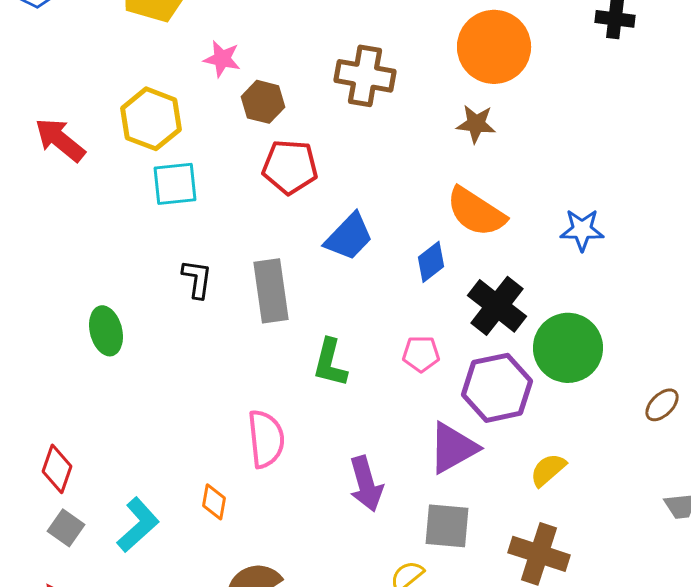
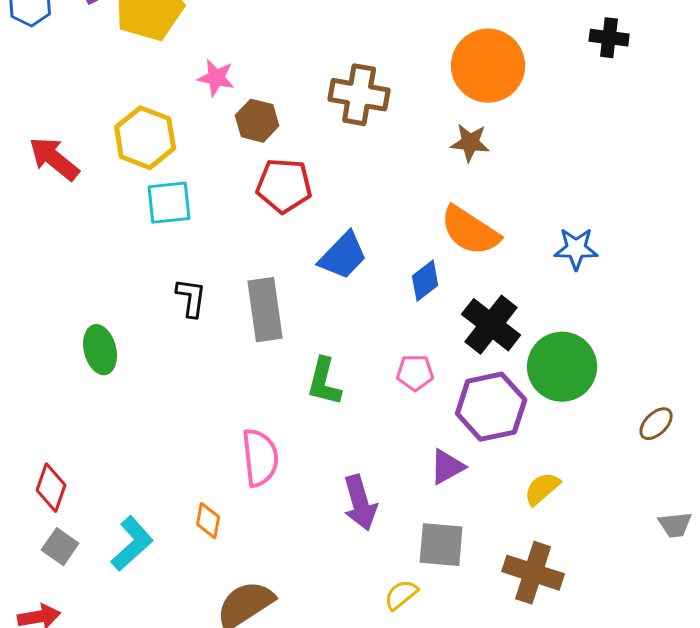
purple triangle: (453, 448) -> (447, 467), size x0.7

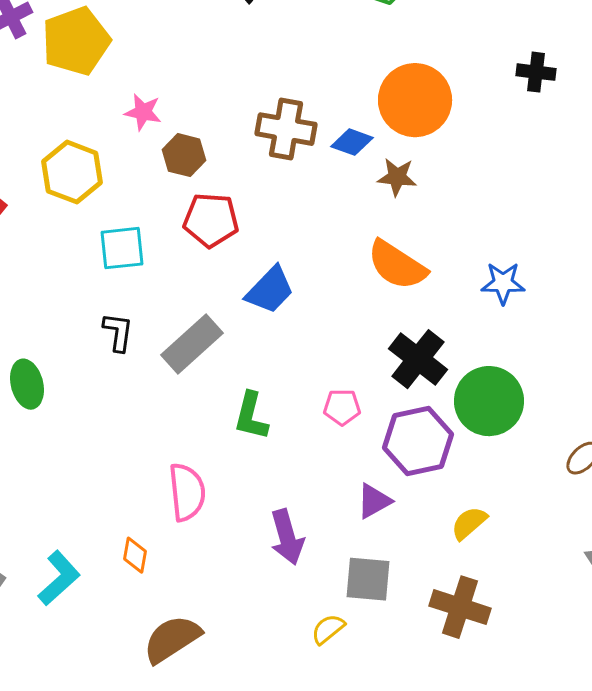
cyan square: (169, 203) -> (122, 248), moved
blue diamond: (425, 281) -> (352, 142), moved, turned 57
gray rectangle: (265, 310) -> (192, 344), turned 56

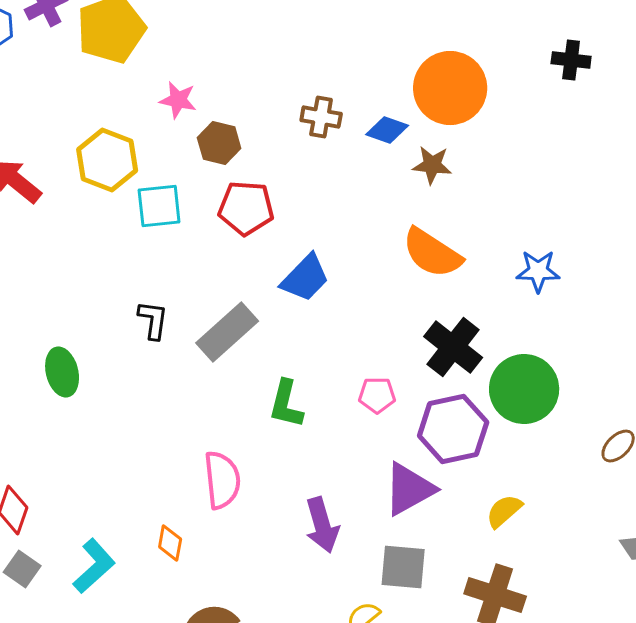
brown cross: (286, 129) -> (321, 117), size x0.7
cyan square: (122, 248) -> (159, 206), moved
purple triangle: (374, 501) -> (409, 489), size x1.5

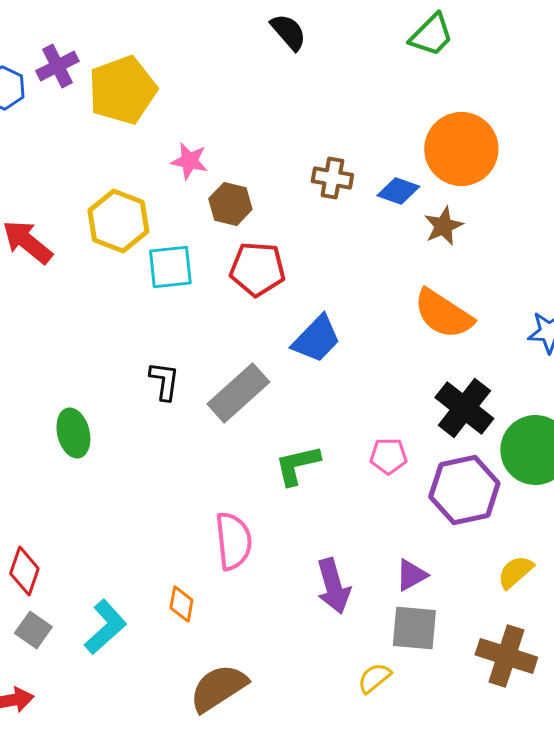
brown star: (432, 165) -> (443, 226), turned -30
green L-shape: (286, 404) -> (297, 465), turned 63
purple triangle: (409, 489) -> (411, 575), moved, size x0.6

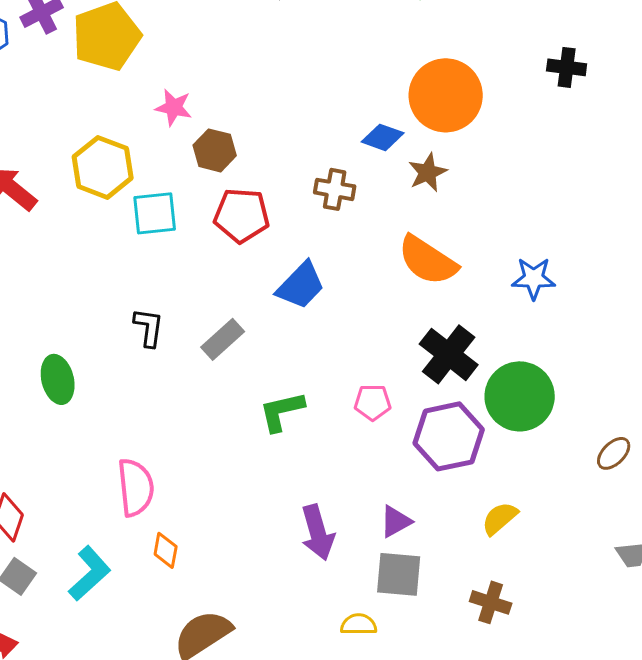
brown cross: (332, 178) -> (335, 189), moved
gray rectangle: (238, 393) -> (223, 339), size x0.7
pink semicircle: (233, 541) -> (136, 487), moved
brown cross: (506, 656) -> (491, 602), size x0.7
yellow semicircle: (374, 678) -> (359, 624), turned 39

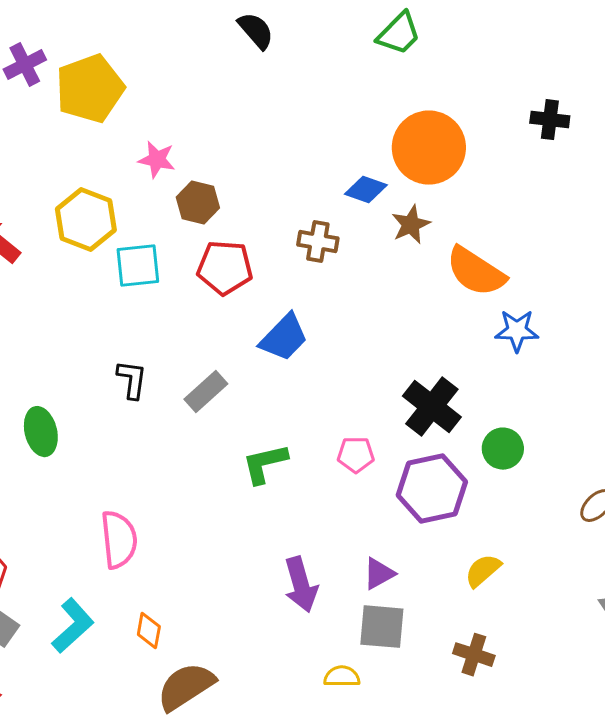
orange semicircle: (428, 260) -> (476, 272), moved
green circle: (520, 396) -> (503, 449), size x0.6
orange diamond: (166, 550) -> (149, 631), moved

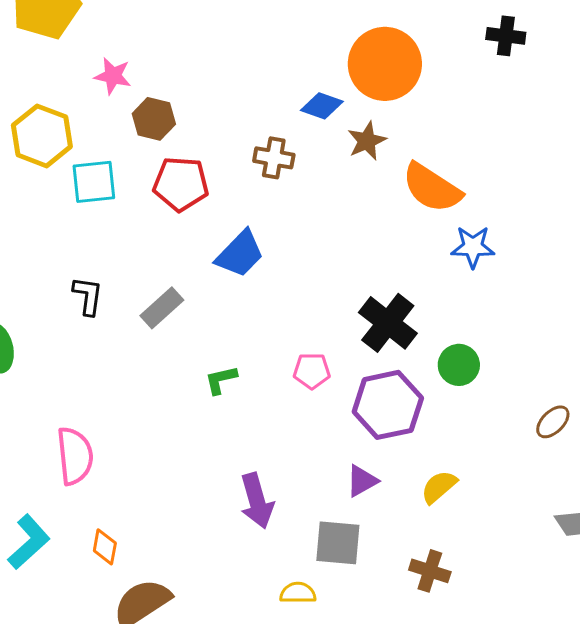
green L-shape: (265, 464) -> (221, 380), size x0.7
purple triangle: (379, 574) -> (362, 481), moved

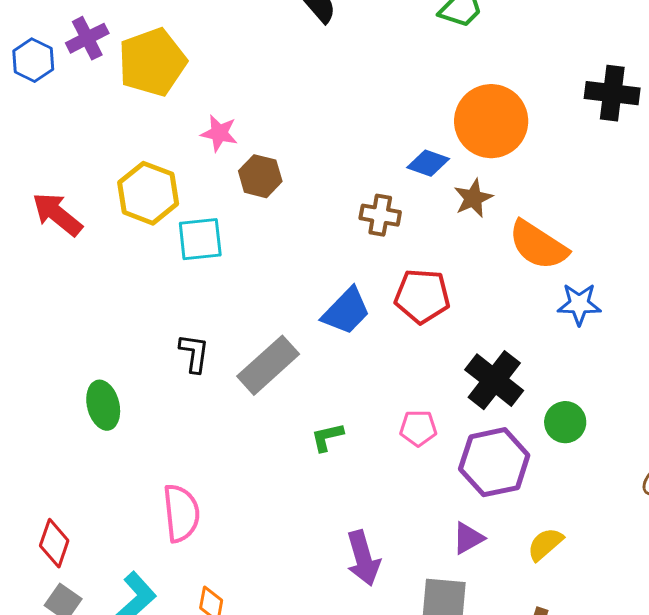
black cross: (506, 36) -> (612, 93), size x1.4
red pentagon: (181, 184) -> (422, 296), moved
gray rectangle: (162, 308) -> (268, 365), size x1.4

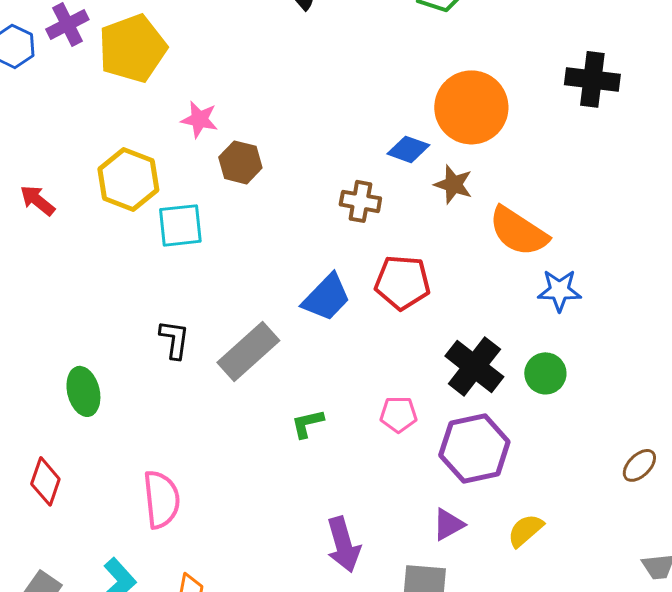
brown star: (473, 198) -> (453, 184), turned -30
red arrow: (57, 214) -> (37, 200), size x0.7
green circle: (565, 422) -> (545, 373), moved
red diamond: (54, 543) -> (45, 481), moved

